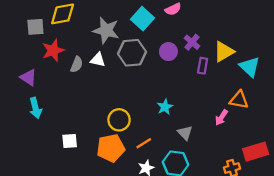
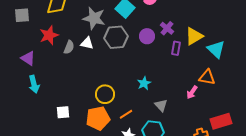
gray square: (35, 27) -> (22, 15), moved

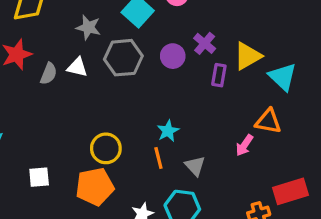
gray star: (94, 18) -> (88, 27), size x0.7
orange line: (126, 114) -> (158, 158), moved, turned -72

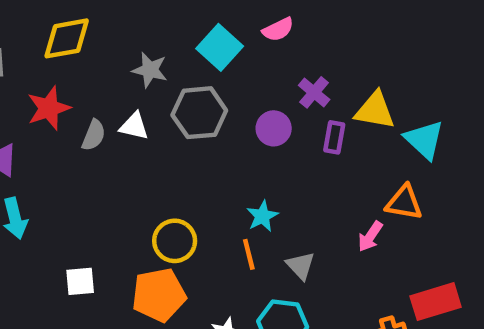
purple circle: (173, 56) -> (274, 128), moved
yellow triangle: (248, 56) -> (375, 110), turned 40

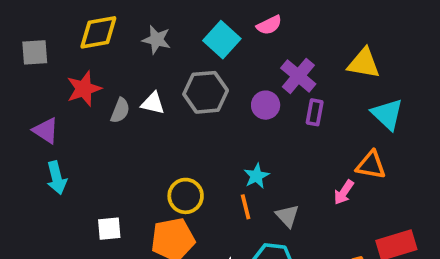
gray star: (150, 70) -> (157, 40), moved
purple cross: (314, 92) -> (298, 76), size x1.4
yellow triangle: (375, 110) -> (364, 63), moved

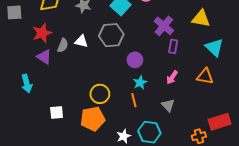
purple circle: (266, 105) -> (135, 60), moved
purple triangle: (46, 130) -> (44, 57), moved
pink arrow: (344, 192) -> (172, 77), moved
gray triangle: (287, 216) -> (168, 105), moved

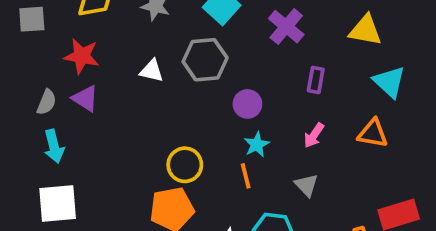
purple cross: (164, 26) -> (286, 27), moved
red star: (42, 33) -> (82, 56), turned 30
gray semicircle: (63, 45) -> (47, 102), moved
white square: (57, 112) -> (58, 203), moved, size x1.6

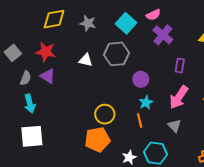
gray square: (32, 19) -> (13, 53), moved, turned -35
pink arrow: (314, 135) -> (179, 97), size x1.6

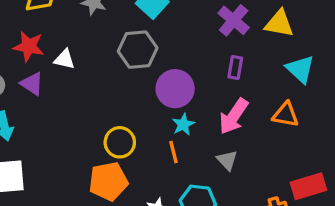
purple cross: (163, 35) -> (234, 20), moved
white triangle: (86, 60) -> (64, 59), moved
purple circle: (141, 79) -> (175, 89), size x1.5

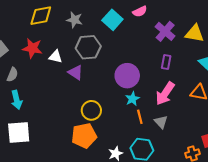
gray hexagon: (138, 50) -> (88, 47), moved
purple triangle: (32, 84) -> (76, 72), moved
orange line: (173, 152) -> (140, 117), moved

